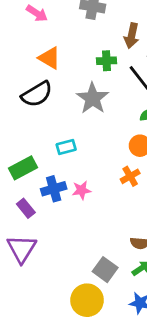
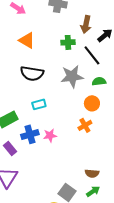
black semicircle: (37, 94) -> (32, 73), moved, turned 40
gray star: (93, 98) -> (72, 76), moved, turned 30

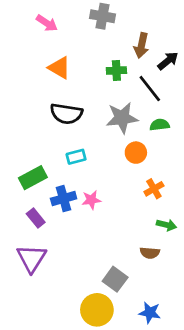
orange circle: (92, 103) -> (136, 153), moved
orange cross: (85, 125) -> (154, 189), moved
green arrow: (93, 191) -> (167, 225), moved, turned 48

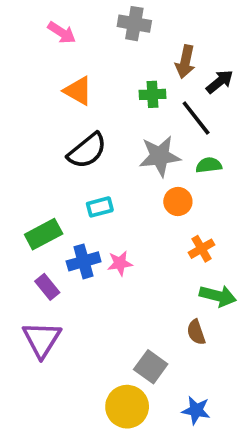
black semicircle: (66, 114) -> (87, 151), turned -48
green arrow: (167, 225) -> (218, 296), size x1.4
brown semicircle: (150, 253) -> (196, 332), turned 66

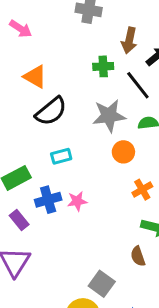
pink arrow: (62, 33) -> (21, 29), moved
orange triangle: (78, 91) -> (35, 77), moved

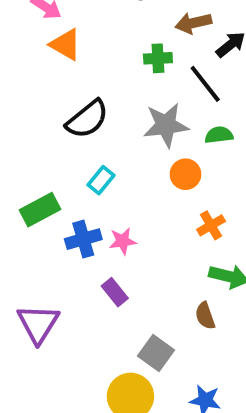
brown arrow: (129, 40) -> (193, 23), turned 65
orange triangle: (35, 77) -> (66, 45), moved
cyan rectangle: (61, 156) -> (101, 180), turned -36
purple rectangle: (19, 220) -> (115, 292), moved

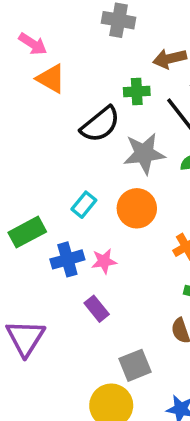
black semicircle: (87, 119) -> (100, 124), moved
orange circle: (185, 174) -> (137, 208), moved, size x1.4
gray square: (156, 353) -> (135, 365), turned 32

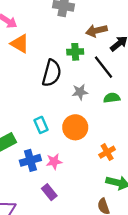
black semicircle: (100, 124) -> (52, 73), turned -36
gray star: (144, 154) -> (80, 92), size x0.6
cyan rectangle: (84, 205) -> (41, 125), turned -63

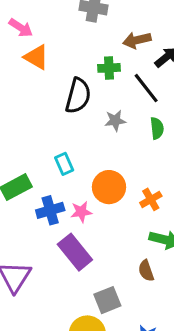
green semicircle: (112, 98) -> (157, 128), turned 91
orange circle: (75, 127) -> (109, 187), moved
purple rectangle: (49, 192) -> (75, 252), size x1.6

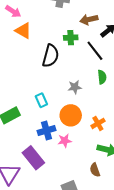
gray star: (115, 121) -> (75, 87), moved
blue cross: (50, 210) -> (46, 131), moved
pink star: (81, 212) -> (65, 141), moved
purple rectangle: (75, 252) -> (33, 158), moved

